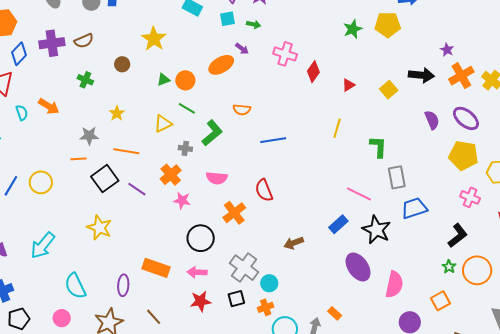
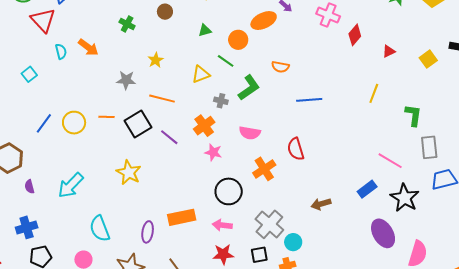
orange circle: (185, 80) -> (238, 40), moved
orange line: (78, 159) -> (106, 117), moved
orange rectangle: (156, 268) -> (182, 217), turned -36

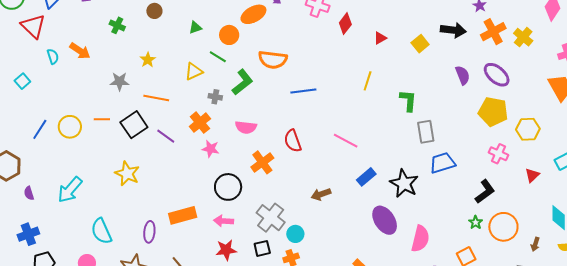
orange semicircle: (280, 67) -> (273, 60), size x1.6
pink line: (390, 161) -> (346, 141), moved

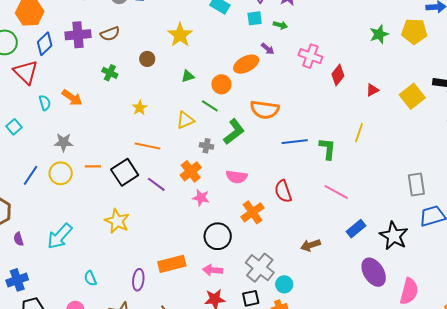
yellow square: (420, 44) -> (412, 96), size x1.4
gray star: (119, 81) -> (64, 142), moved
green L-shape: (408, 100) -> (327, 149), moved
cyan semicircle: (101, 231) -> (90, 278), size x0.6

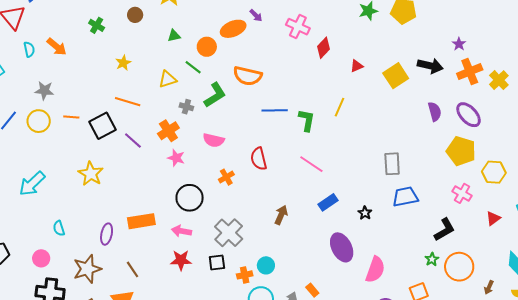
orange cross: (252, 212) -> (226, 177), size x0.7
black star: (394, 236) -> (365, 213), size x0.5
brown arrow: (310, 245) -> (281, 215), turned 126
cyan circle: (284, 284) -> (266, 265), moved

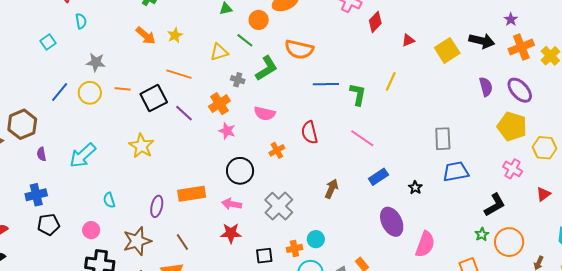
orange arrow: (57, 47) -> (146, 36), moved
black square: (217, 263) -> (264, 256), moved

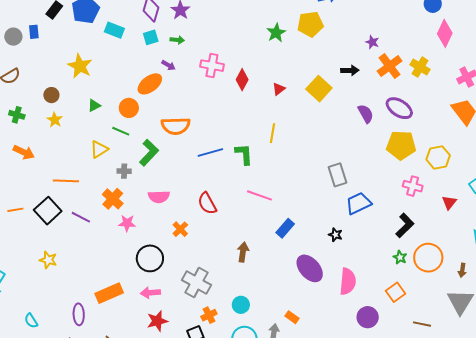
yellow star: (175, 35) -> (55, 120), moved
black arrow: (482, 41) -> (350, 70), size x0.7
yellow star: (141, 146) -> (48, 260), size x0.7
black star: (415, 188) -> (335, 235), moved
orange cross: (294, 248) -> (209, 315), moved

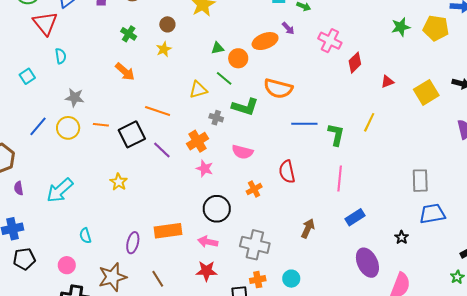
green triangle: (94, 105) -> (218, 48), moved
green L-shape: (149, 153) -> (245, 107), turned 48
pink line: (260, 195) -> (340, 179), turned 60
gray cross: (197, 282) -> (255, 245), turned -32

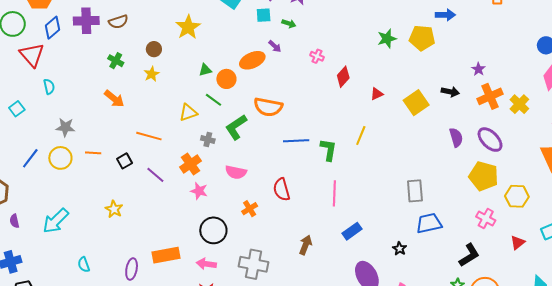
pink cross: (330, 41) -> (317, 56), size x0.6
green L-shape: (245, 107) -> (236, 127), turned 132
black square: (132, 134) -> (124, 161), size x0.6

